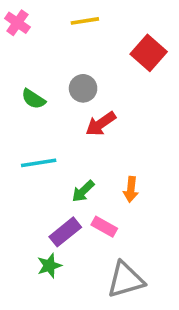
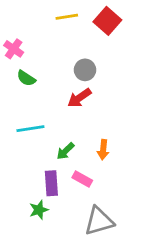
pink cross: (17, 23) -> (14, 49), moved
red square: (149, 53) -> (107, 21), moved
gray circle: (83, 88) -> (85, 70), moved
purple rectangle: (65, 232) -> (51, 183), turned -55

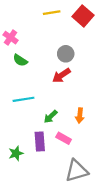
green star: (39, 210) -> (16, 153), moved

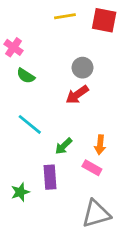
red square: (83, 16) -> (104, 20), turned -30
cyan line: (23, 99) -> (30, 124), turned 48
pink rectangle: (64, 138) -> (92, 168), moved

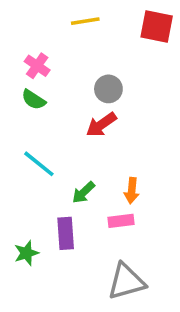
red square: (104, 20) -> (157, 27), moved
pink cross: (14, 47) -> (37, 66), moved
pink rectangle: (92, 168) -> (121, 221), turned -36

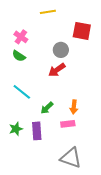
red square: (157, 27) -> (82, 31), moved
green star: (26, 253) -> (16, 129), moved
gray triangle: (126, 282) -> (71, 158), turned 35

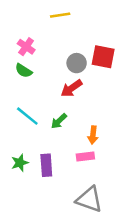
red square: (82, 31) -> (103, 57), moved
green arrow: (47, 108) -> (59, 121), moved

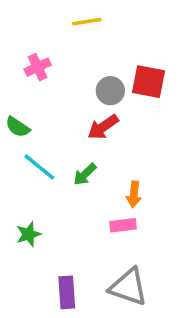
pink cross: (26, 47) -> (38, 67), turned 30
green semicircle: (24, 71) -> (18, 127), moved
purple rectangle: (46, 165) -> (67, 292), moved

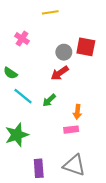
pink cross: (38, 67) -> (22, 39), turned -32
green star: (29, 234) -> (17, 135), size x1.6

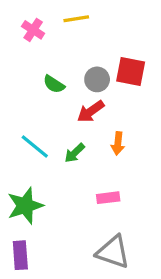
pink cross: (22, 39) -> (33, 30), moved
green semicircle: (10, 73) -> (54, 84), moved
orange arrow: (77, 112) -> (118, 143), moved
purple rectangle: (39, 168) -> (20, 255), moved

